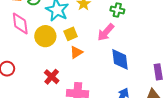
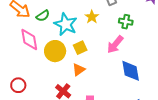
orange triangle: (76, 52) -> (79, 70), moved

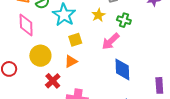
yellow star: (92, 17) -> (98, 15), moved
yellow circle: (55, 51) -> (40, 56), moved

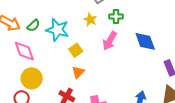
yellow circle: (40, 56) -> (32, 78), moved
blue diamond: (122, 69) -> (145, 41), moved

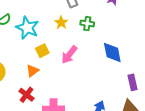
pink arrow: (110, 41) -> (69, 55), moved
orange triangle: (78, 72) -> (32, 71), moved

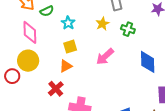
cyan star: (27, 28) -> (68, 23), size x0.6
yellow square: (42, 51) -> (70, 47), moved

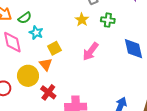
cyan star: (68, 23) -> (36, 33), moved
yellow circle: (28, 61) -> (28, 76), moved
orange triangle: (66, 66) -> (46, 64), moved, turned -32

